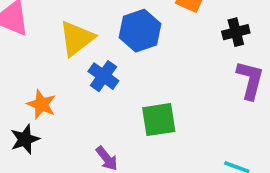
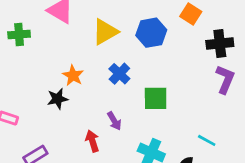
black cross: (236, 32) -> (220, 43), size x1.4
blue cross: (103, 76) -> (119, 74), moved

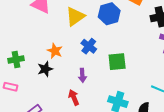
green cross: (19, 34) -> (16, 60), moved
purple arrow: (114, 121) -> (82, 75), moved, turned 32

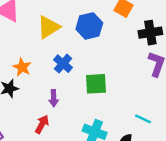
red arrow: (74, 97) -> (42, 124), turned 49

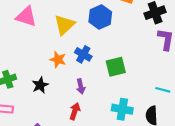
orange star: (22, 67) -> (58, 59), moved

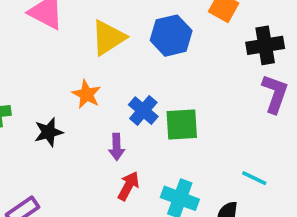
blue cross: (83, 54) -> (143, 111), moved
red arrow: (75, 111) -> (128, 186), moved

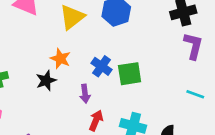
black star: (49, 132) -> (46, 81), moved
cyan line: (254, 178) -> (195, 94), moved

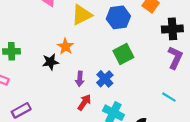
blue cross: (102, 66) -> (105, 79), moved
green square: (130, 74) -> (123, 54), moved, turned -30

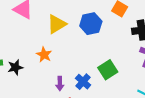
green square: (123, 54) -> (108, 70), moved
black star: (50, 62) -> (15, 67), moved

